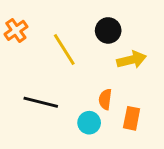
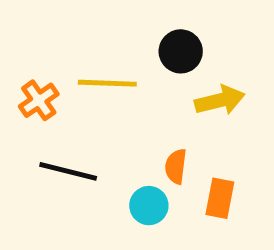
orange cross: (16, 30) -> (39, 100), moved
yellow line: (64, 49) -> (107, 83), turned -56

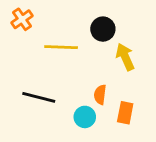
orange cross: (39, 100) -> (22, 19), moved
yellow arrow: (220, 100) -> (125, 57), turned -100

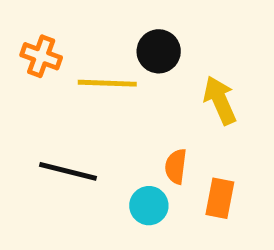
orange cross: (22, 19) -> (41, 56), moved, turned -35
black circle: (103, 29) -> (159, 51), moved

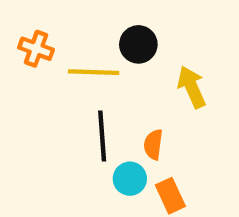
black line: (68, 171) -> (102, 136), moved, turned 72
orange rectangle: (220, 198) -> (170, 196), moved, turned -36

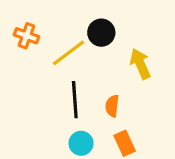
yellow line: (94, 72) -> (69, 53), turned -39
cyan circle: (130, 179) -> (81, 143), moved

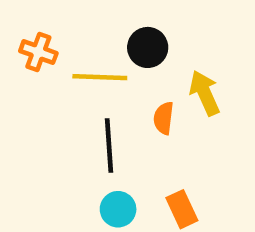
yellow line: (69, 53) -> (100, 77), turned 39
orange semicircle: (112, 106) -> (164, 118), moved

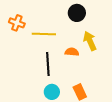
black circle: (148, 47) -> (77, 13), moved
orange semicircle: (164, 118) -> (72, 52), turned 88

